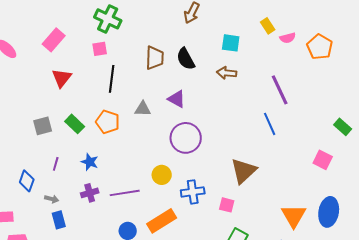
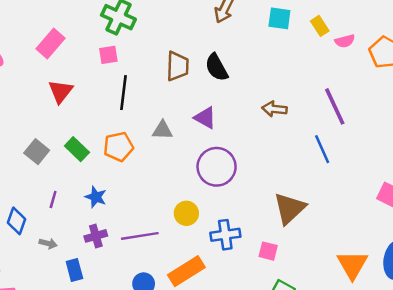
cyan square: (231, 43) -> (279, 18), moved
brown arrow: (227, 73) -> (274, 109), moved
orange pentagon: (108, 122) -> (118, 147), turned -30
gray square: (43, 126) -> (37, 152), turned -36
blue rectangle: (59, 220) -> (74, 270), moved

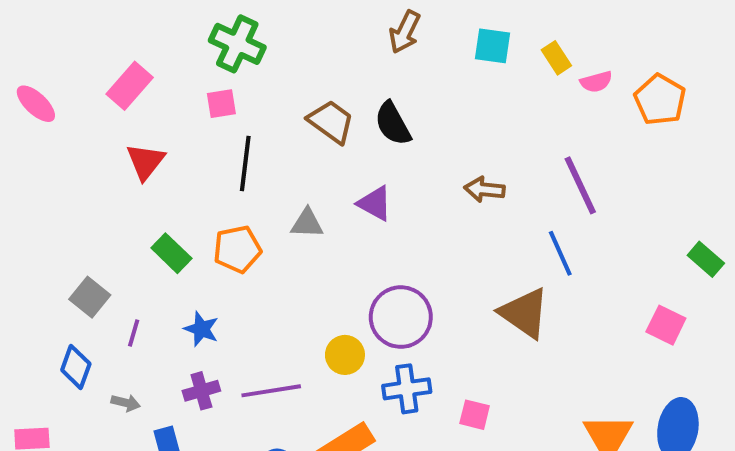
brown trapezoid: (178, 66) -> (331, 122), turned -56
gray square: (37, 152) -> (90, 297), moved
purple circle: (217, 167) -> (401, 317), moved
brown triangle: (289, 208) -> (524, 313), moved, turned -42

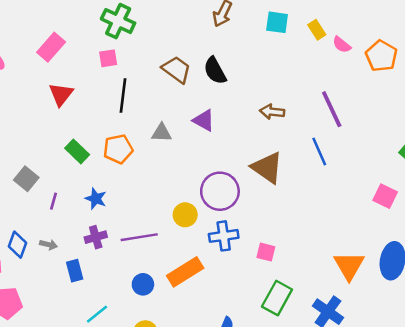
pink semicircle: (596, 82) -> (342, 45), turned 54
brown triangle: (524, 313) -> (267, 168), moved
blue diamond: (76, 367) -> (17, 245), moved

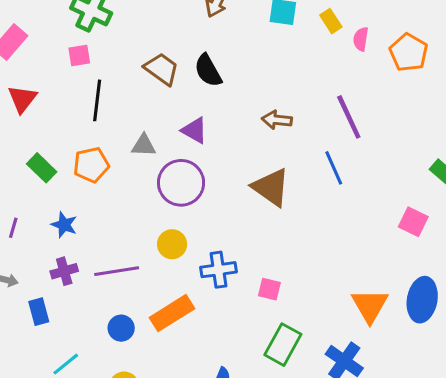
pink semicircle: (342, 45) -> (361, 39), turned 60
purple circle: (220, 191) -> (181, 183), moved

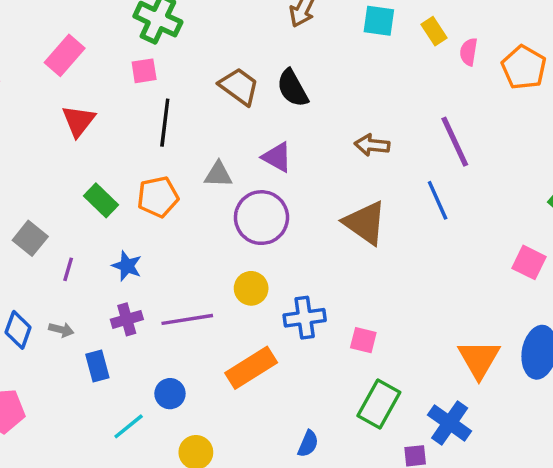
blue circle: (121, 328) -> (170, 394), moved

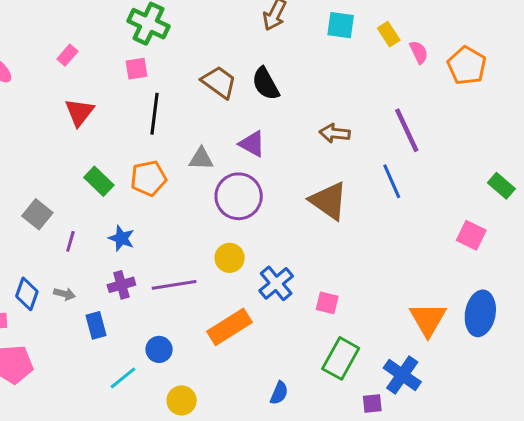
pink semicircle: (469, 52) -> (419, 52), turned 145
pink rectangle: (65, 55) -> (67, 55), size x0.6
blue cross: (305, 318) -> (276, 283), turned -32

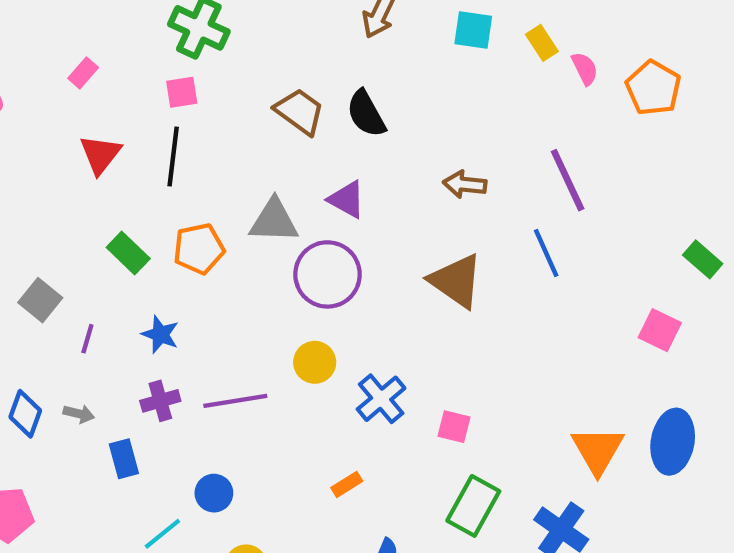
black line: (154, 114) -> (173, 157), moved
gray triangle: (201, 159) -> (274, 221), size x1.4
orange rectangle: (230, 327) -> (347, 484), moved, size x0.5

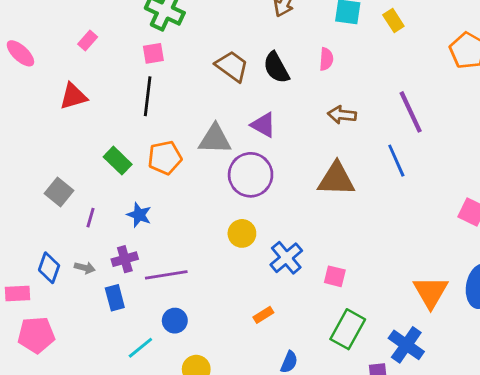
pink semicircle: (585, 69) -> (326, 59), moved, turned 30
red triangle: (100, 154) -> (73, 96), moved, turned 36
brown triangle: (456, 281) -> (336, 179), turned -33
purple cross: (160, 401) -> (125, 259), moved
purple line: (235, 401) -> (166, 275), moved

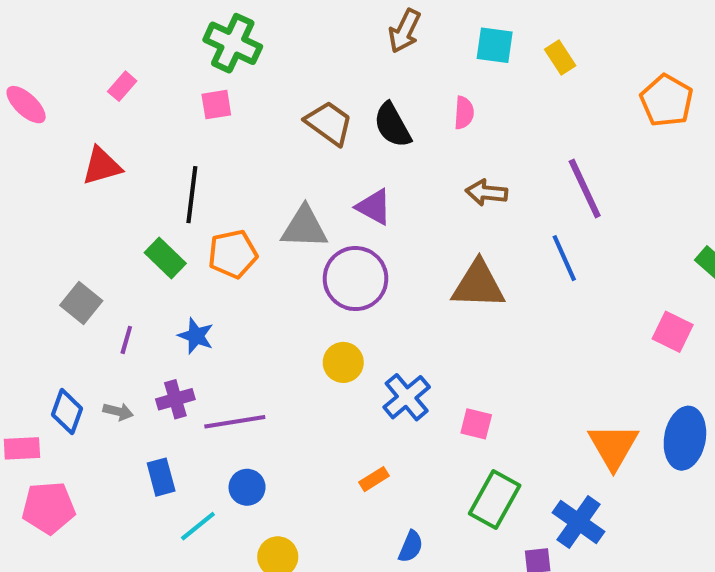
black line: (148, 96) -> (192, 195), moved
blue rectangle: (115, 298) -> (161, 477), moved

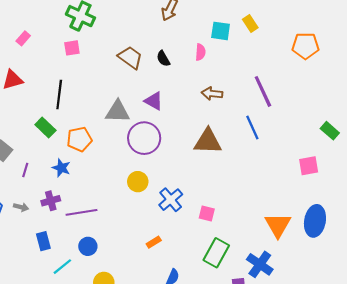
cyan square: (495, 45) -> (221, 31), moved
orange pentagon: (667, 101) -> (305, 46), turned -30
black semicircle: (392, 125) -> (163, 59), size x0.7
orange pentagon: (233, 254) -> (79, 139), moved
pink square: (673, 332) -> (309, 166), turned -36

